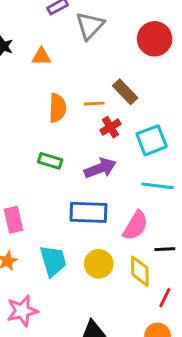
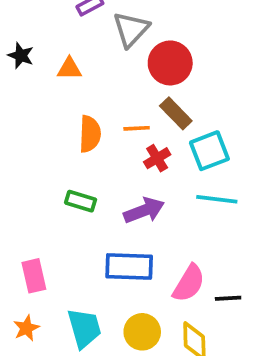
red circle: (155, 39) -> (170, 63), moved
cyan square: (152, 140) -> (209, 151), moved
cyan line: (158, 186) -> (217, 199), moved
black line: (165, 249) -> (228, 298), moved

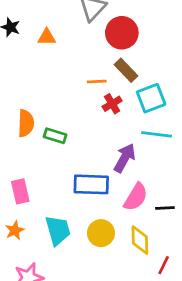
orange semicircle: (90, 134) -> (26, 123), moved
purple arrow: (144, 210) -> (125, 158), moved, turned -40

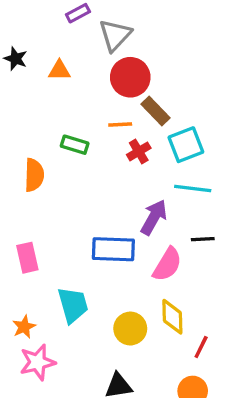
red circle: (122, 33) -> (130, 77), moved
green rectangle: (55, 136) -> (75, 145), moved
black line: (165, 208) -> (203, 239), moved
orange star: (15, 230) -> (24, 327), moved
yellow circle: (101, 233) -> (130, 329), moved

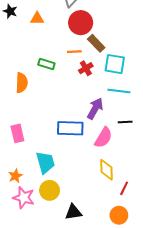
cyan square: (186, 145) -> (115, 64), turned 30
yellow circle: (130, 329) -> (50, 190), moved
pink star: (37, 362) -> (24, 198), turned 30

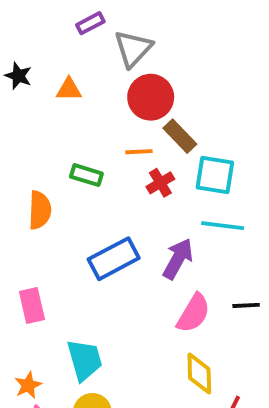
black line: (125, 122) -> (246, 305), moved
blue rectangle: (70, 128) -> (114, 259), moved, turned -30

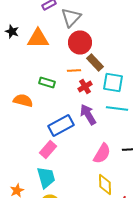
orange triangle: (69, 89) -> (38, 38), size x1.6
orange semicircle: (40, 210) -> (23, 100), turned -78
purple arrow: (178, 259) -> (88, 114), moved, turned -60
pink rectangle: (32, 305) -> (48, 150), moved, turned 54

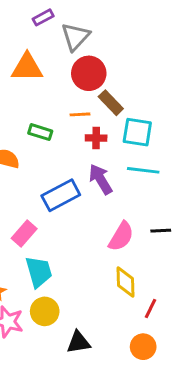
red cross: (85, 86) -> (96, 138), turned 32
pink rectangle: (48, 150) -> (24, 234), moved

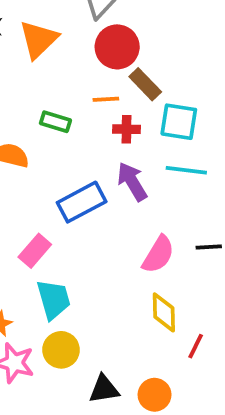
orange triangle: (27, 67) -> (39, 39), turned -44
orange circle: (143, 347) -> (155, 395), moved

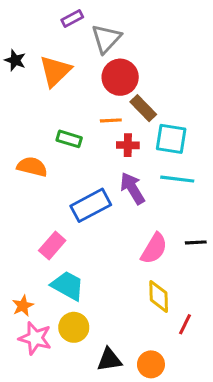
cyan trapezoid: (54, 299) -> (68, 286), turned -45

